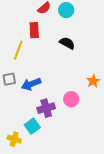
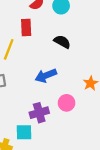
blue arrow: (31, 84) -> (46, 76), moved
cyan square: (32, 126) -> (24, 132), turned 35

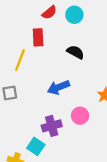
cyan square: (24, 132) -> (36, 146), turned 35

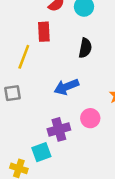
black semicircle: (75, 52) -> (85, 48), turned 72
cyan square: (36, 146) -> (41, 152), turned 36

